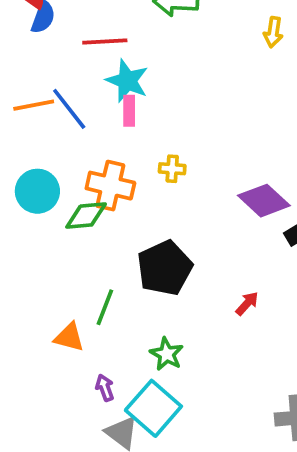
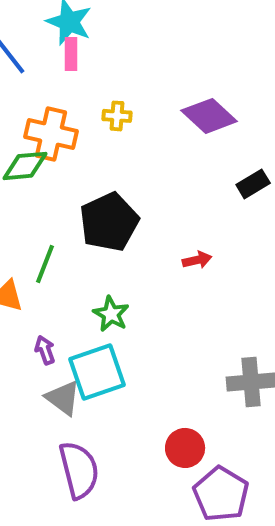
purple diamond: (264, 201) -> (209, 116), moved
red arrow: (247, 303) -> (197, 260), turned 35
cyan square: (153, 408) -> (97, 372), turned 30

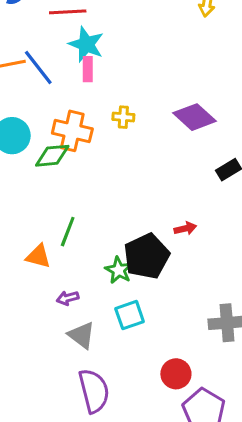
black pentagon: (109, 222) -> (147, 256), moved
purple arrow: (45, 350) -> (68, 298), turned -85
cyan square: (97, 372) -> (130, 315), moved, size x0.7

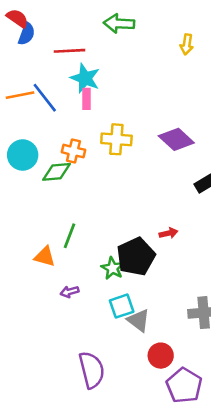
yellow cross: (123, 117) -> (116, 139), size x1.6
orange cross: (72, 131) -> (73, 151), size x0.7
gray triangle: (82, 335) -> (139, 320), moved

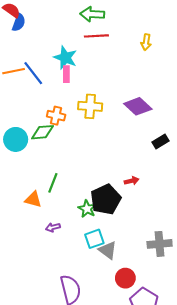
yellow arrow: (187, 44) -> (146, 42), moved
red line: (70, 51) -> (96, 36), moved
cyan circle: (23, 155) -> (16, 139), moved

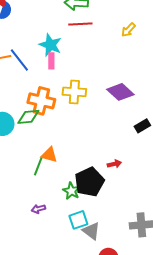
yellow arrow: (146, 42) -> (128, 30), turned 35
orange cross: (56, 116) -> (41, 101), size x1.5
orange triangle: (33, 199) -> (49, 155), moved

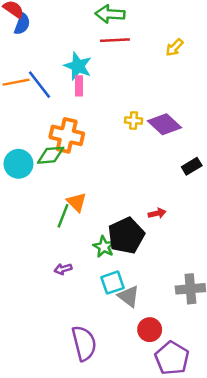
yellow cross: (74, 92) -> (134, 121), moved, size x0.6
orange triangle: (49, 155) -> (77, 202), turned 30

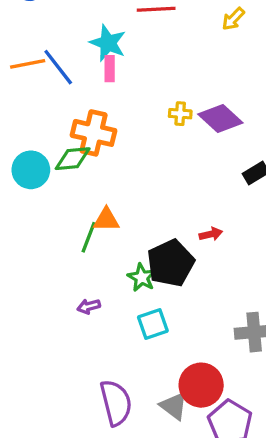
orange triangle: (77, 202) -> (106, 220), turned -45
gray triangle: (129, 296) -> (174, 406), moved
red circle: (150, 330) -> (201, 385), size x1.4

